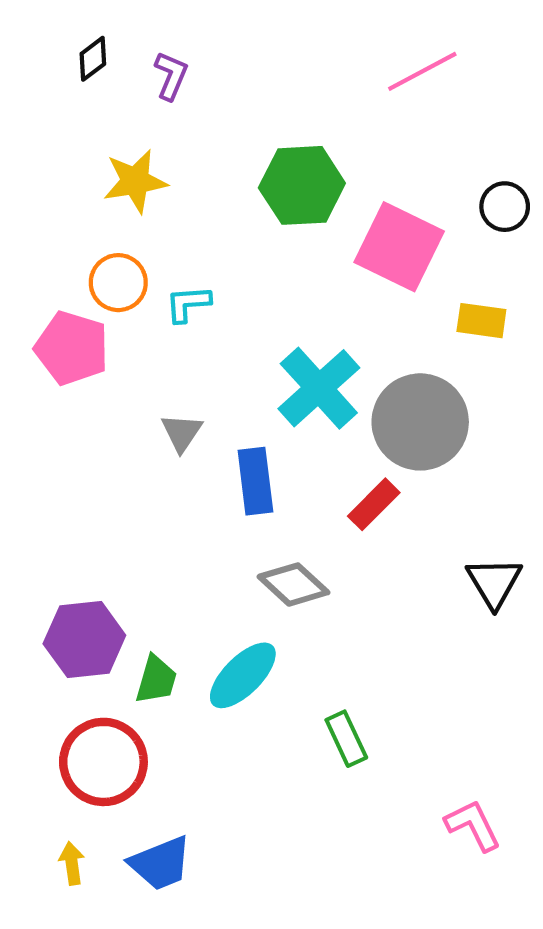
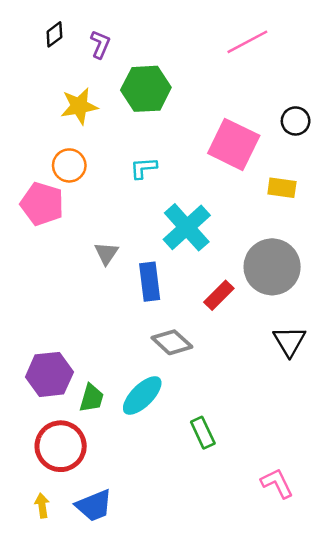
green hexagon: (302, 185) -> (146, 89), moved
cyan L-shape: (188, 304) -> (143, 168), moved
gray circle: (420, 422) -> (272, 267), moved

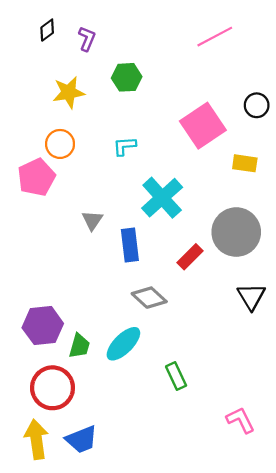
green hexagon: (146, 89) -> (127, 77), size x0.7
pink square: (234, 144) -> (203, 126), turned 30
pink pentagon: (42, 204) -> (36, 177), turned 30
yellow arrow: (42, 506) -> (36, 439), size x1.8

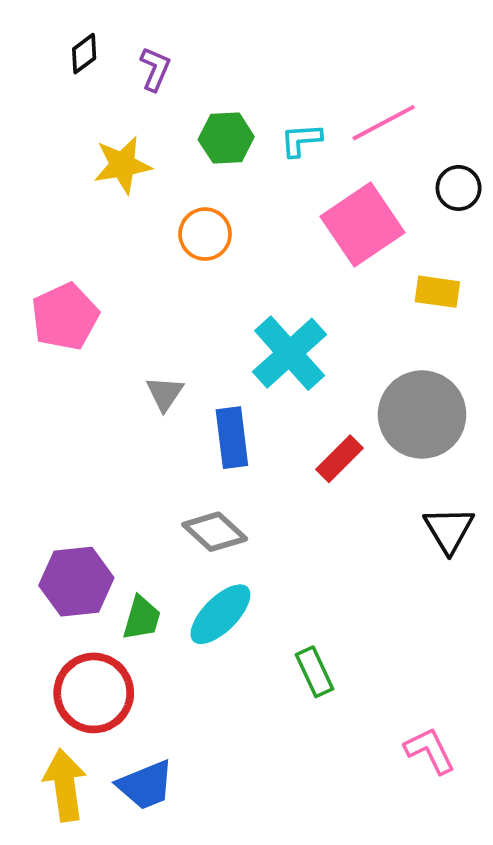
pink line: (215, 37) -> (384, 123), moved
orange circle: (60, 144) -> (205, 234), moved
cyan L-shape: (124, 146) -> (301, 140), moved
gray diamond: (149, 298) -> (215, 532), moved

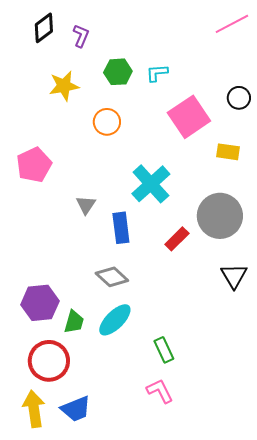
black diamond: (84, 54) -> (44, 28), size x1.4
pink line: (384, 123) -> (232, 24), moved
pink L-shape: (430, 751) -> (160, 391), moved

